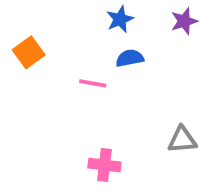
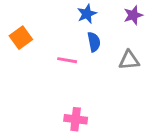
blue semicircle: (130, 58) -> (94, 42), turned 90
gray triangle: (182, 140) -> (129, 60), moved

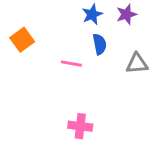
purple star: (133, 15) -> (126, 14), moved

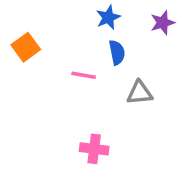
purple star: (126, 14) -> (162, 23), moved
gray triangle: (137, 64) -> (140, 93), moved

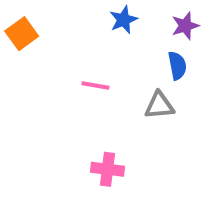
orange square: (26, 47) -> (22, 34), moved
blue semicircle: (117, 52) -> (177, 66), moved

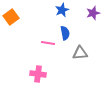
blue semicircle: (177, 66) -> (65, 33), moved
pink cross: (107, 169) -> (38, 74), moved

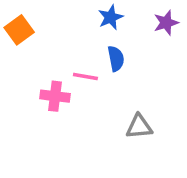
gray triangle: (80, 53) -> (139, 127), moved
pink cross: (38, 74) -> (55, 96), moved

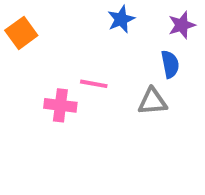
blue semicircle: (116, 59) -> (170, 64), moved
gray triangle: (139, 127) -> (152, 101), moved

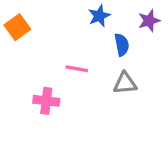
blue semicircle: (170, 64) -> (122, 45), moved
pink cross: (60, 105) -> (46, 101), moved

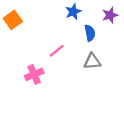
pink line: (77, 69) -> (57, 51), turned -49
pink cross: (46, 101) -> (34, 74), turned -30

